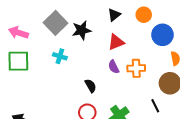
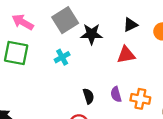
cyan cross: (60, 56) -> (62, 57), turned 32
purple semicircle: (114, 67) -> (116, 94), moved
orange cross: (136, 68) -> (140, 99), moved

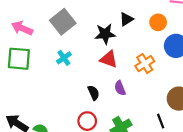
black star: (92, 34) -> (105, 34), moved
red triangle: (126, 55) -> (109, 59), moved, turned 36
orange cross: (140, 99) -> (145, 64), moved, turned -36

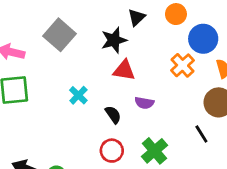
cyan cross: (64, 58) -> (78, 95), moved
orange cross: (145, 64) -> (183, 65), moved
purple semicircle: (120, 88) -> (144, 103), turned -48

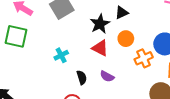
orange circle: (176, 14) -> (126, 39), moved
black star: (114, 40) -> (100, 24), turned -30

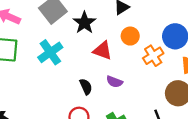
black star: (100, 24) -> (84, 23), moved
cyan cross: (61, 55) -> (50, 52), moved, size x1.5

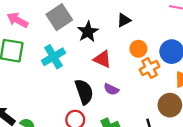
orange circle: (130, 36) -> (138, 49), moved
black semicircle: (86, 87) -> (84, 92), size x1.6

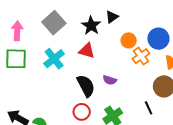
pink arrow: (18, 20) -> (17, 31), turned 72
black star: (88, 32) -> (91, 26), moved
red triangle: (102, 59) -> (87, 51), moved

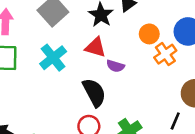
purple semicircle: (110, 80) -> (115, 66), moved
black line: (149, 108) -> (175, 121), turned 48

